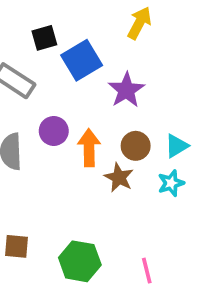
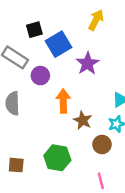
purple circle: (54, 131) -> (40, 76), moved
brown circle: (136, 146) -> (102, 144), moved
green hexagon: (80, 261) -> (57, 158), moved

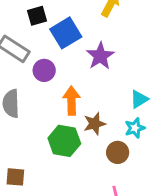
brown star: (83, 120) -> (95, 124), turned 30
green hexagon: (57, 158) -> (64, 141), moved

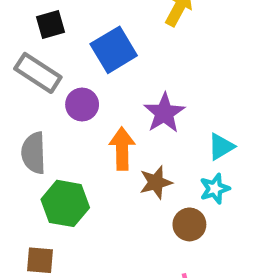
black square: (37, 16) -> (51, 25), moved
purple star: (100, 56) -> (164, 113), moved
green hexagon: (64, 141) -> (65, 203), moved

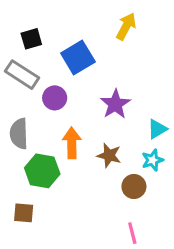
orange arrow: (122, 149) -> (72, 143), moved
brown star: (156, 182) -> (109, 155), turned 30

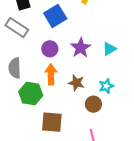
purple circle: (55, 98) -> (50, 49), moved
cyan triangle: (157, 129) -> (109, 49), moved
brown square: (24, 213) -> (52, 122), moved, size x1.5

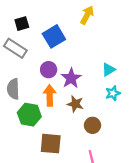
purple star: (81, 48) -> (71, 78), moved
cyan star: (106, 86) -> (113, 93), moved

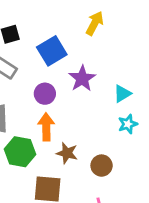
purple star: (71, 78) -> (82, 78), moved
brown star: (75, 104) -> (67, 153), moved

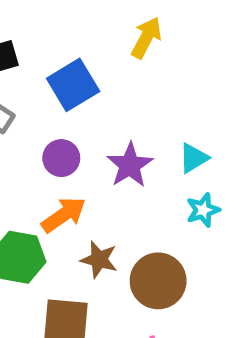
purple star: (82, 78) -> (130, 165), moved
orange arrow: (46, 127) -> (64, 215), turned 56
brown circle: (102, 166) -> (158, 281), size x1.5

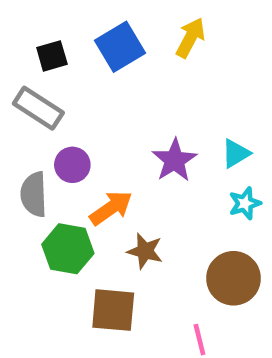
blue square: (73, 85) -> (120, 47), moved
purple circle: (61, 158) -> (72, 165), moved
brown circle: (158, 281) -> (233, 278), moved

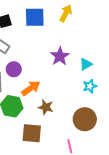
blue square: (120, 47) -> (35, 17), turned 30
purple star: (174, 160) -> (60, 56), moved

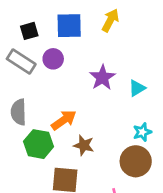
purple circle: (14, 69) -> (53, 59), moved
cyan star: (90, 86) -> (142, 132), moved

